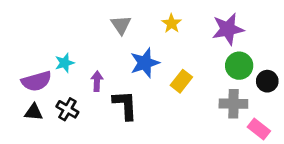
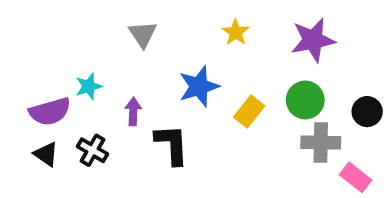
gray triangle: (121, 25) -> (143, 34), moved
green circle: (239, 66) -> (305, 100), moved
black triangle: (34, 112) -> (46, 154), turned 30

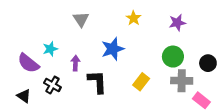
purple star: (313, 40) -> (177, 23), size x0.7
purple semicircle: (50, 112) -> (28, 63), turned 55
yellow rectangle: (249, 112) -> (141, 82), moved
black triangle: (46, 154) -> (24, 96), moved

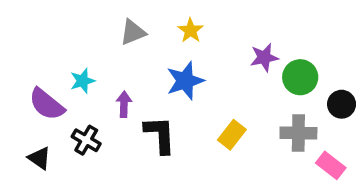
yellow star: (134, 18) -> (190, 30), moved
gray triangle: (81, 19) -> (133, 32), turned 42
purple star: (177, 23) -> (264, 57), moved
green circle: (173, 57) -> (300, 77), moved

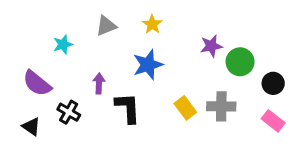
cyan star: (83, 81) -> (63, 44), moved
gray cross: (298, 133) -> (221, 106), moved
yellow rectangle: (232, 135) -> (185, 108), turned -75
pink rectangle: (331, 165) -> (273, 121), moved

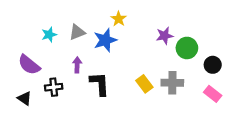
gray triangle: (106, 26) -> (77, 32), moved
blue star: (148, 65) -> (105, 40), moved
black cross: (69, 112) -> (54, 87), turned -36

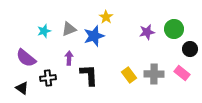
green circle: (187, 48) -> (174, 29), moved
black circle: (213, 65) -> (190, 49), moved
pink rectangle: (213, 94) -> (182, 73), moved

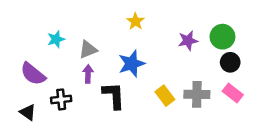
gray triangle: (69, 29) -> (88, 49), moved
blue star: (94, 36) -> (132, 64), moved
black circle: (190, 49) -> (230, 62), moved

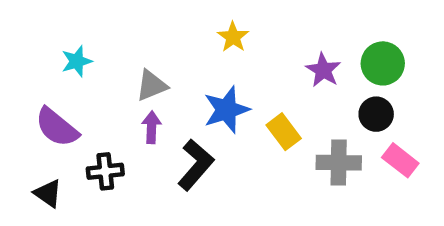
cyan star: (56, 39) -> (77, 61), moved
purple star: (188, 41) -> (323, 70), turned -30
black circle: (230, 62) -> (376, 114), moved
black L-shape: (114, 96) -> (196, 165), turned 44
yellow rectangle: (165, 96) -> (284, 132), moved

